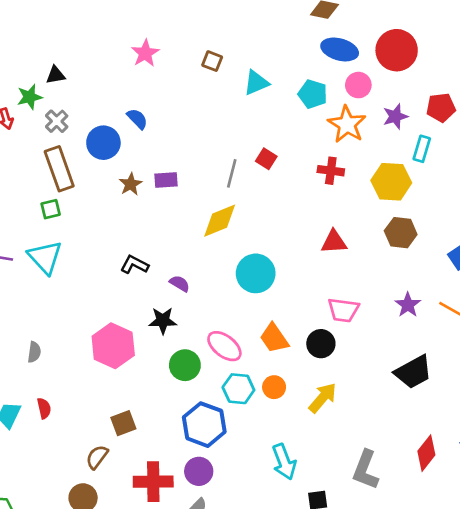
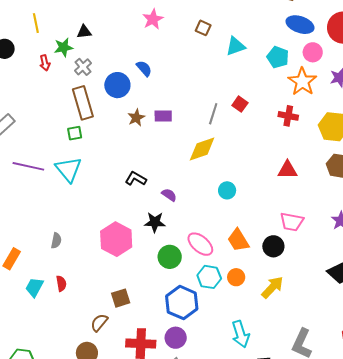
cyan circle: (256, 273) -> (227, 190), size x0.6

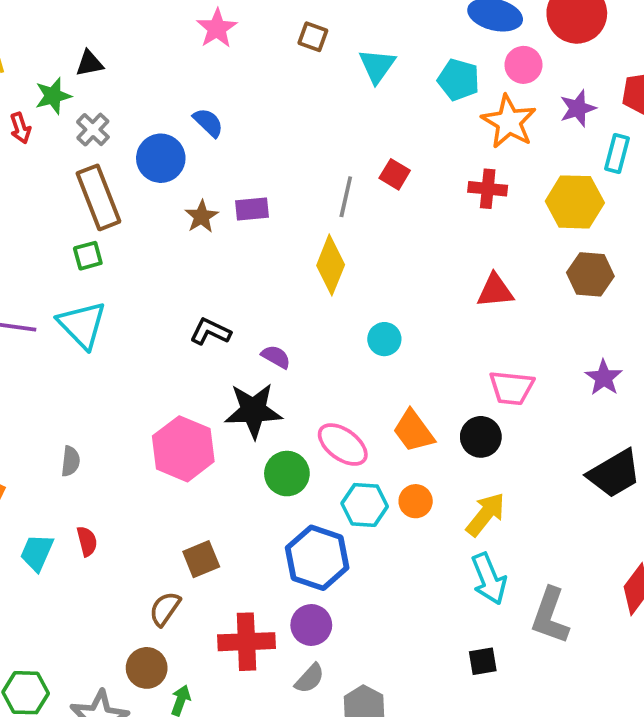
cyan triangle: (236, 46) -> (377, 66), turned -30
yellow diamond: (202, 149) -> (331, 265), turned -44
black star: (155, 222) -> (253, 411), size x1.4
cyan arrow: (241, 334) -> (489, 579), moved

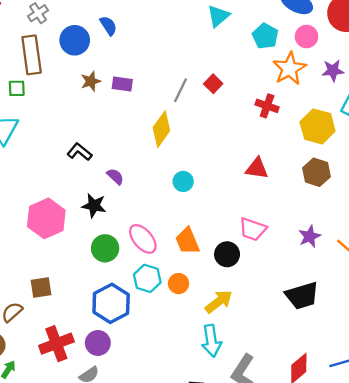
black star: (253, 411) -> (94, 206), size x0.7
red cross: (246, 642) -> (56, 344), turned -32

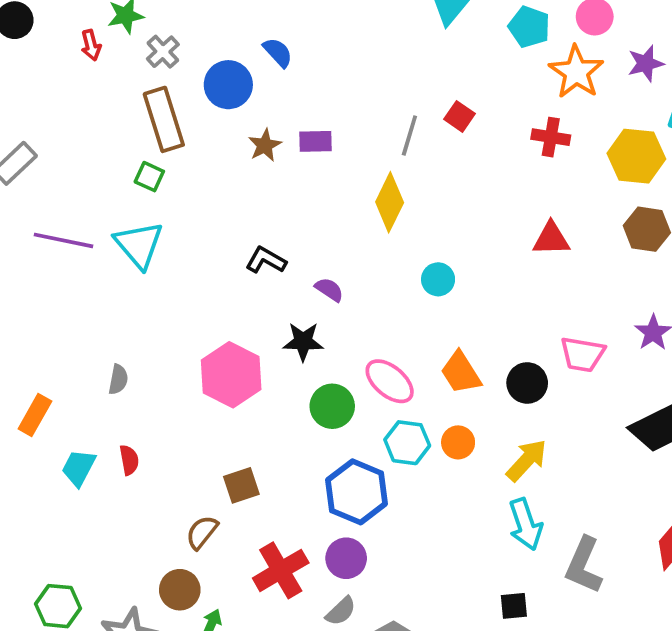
green square: (17, 88) -> (149, 177), turned 36
pink trapezoid: (253, 229) -> (582, 354), moved

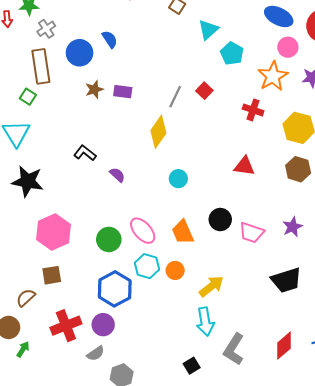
cyan pentagon: (529, 27) -> (232, 53), moved
black star: (303, 342) -> (28, 181), moved, size x1.4
pink hexagon: (231, 375) -> (53, 232), moved
black circle: (527, 383) -> (220, 220), moved
black square: (514, 606) -> (192, 366), turned -35

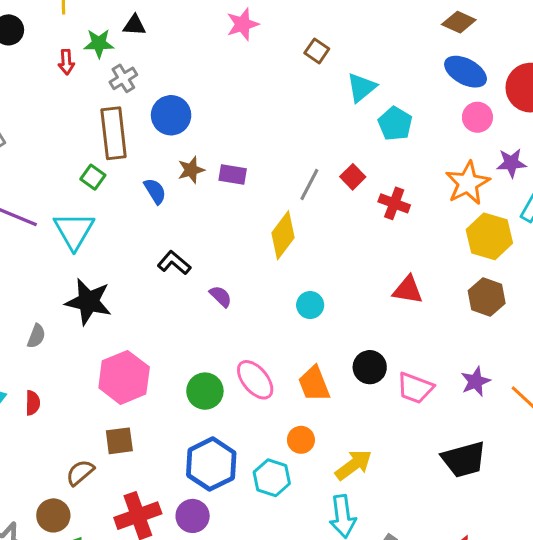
blue semicircle: (110, 39) -> (155, 191), moved
orange star: (273, 76) -> (468, 183), moved
red cross: (253, 110) -> (394, 203), moved
cyan hexagon: (147, 266) -> (272, 478), moved

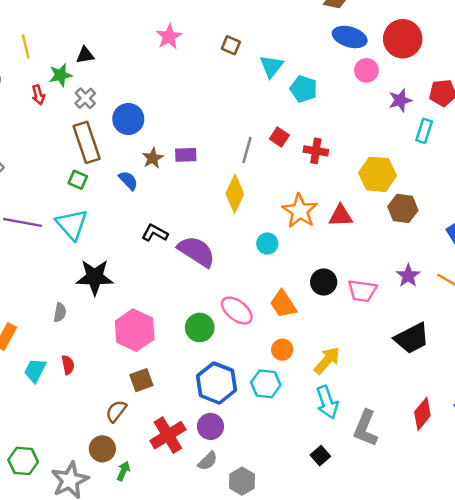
orange star: (468, 183) -> (300, 211), moved
yellow hexagon: (489, 236) -> (378, 174), moved
purple semicircle: (221, 296) -> (196, 251), size x2.0

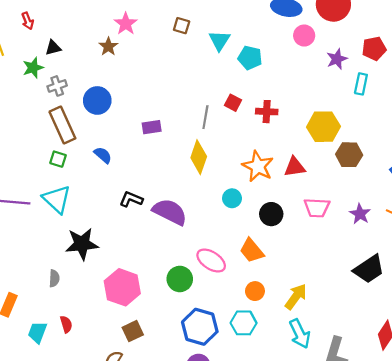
red arrow: (38, 95) -> (28, 21), moved
gray cross: (85, 98) -> (57, 86), turned 30
brown star: (153, 158) -> (108, 46), moved
black circle: (324, 282) -> (271, 214), moved
pink trapezoid: (362, 291) -> (317, 208), moved

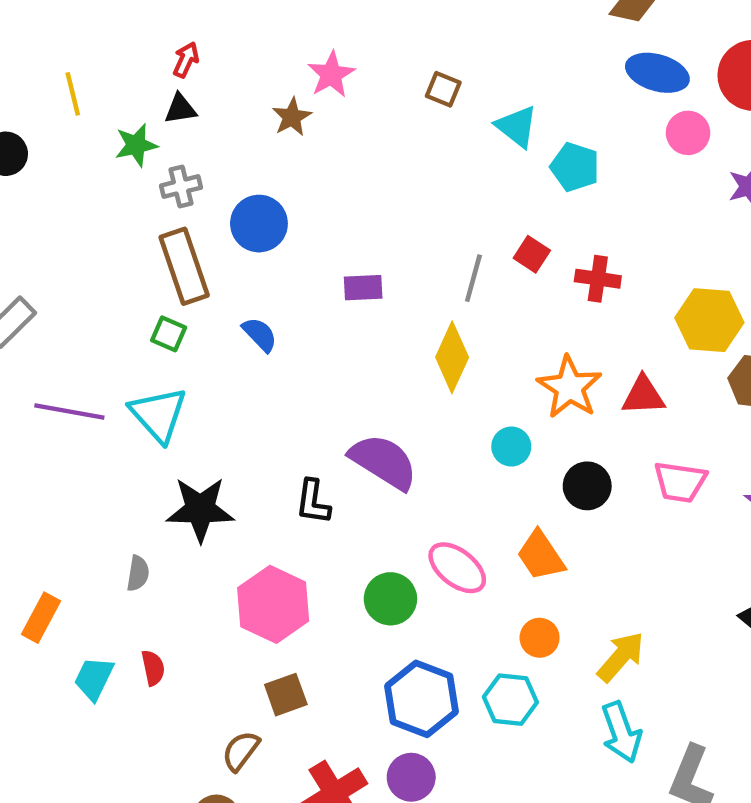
red arrow: (28, 21) -> (186, 60), moved, turned -140
cyan triangle: (220, 41) -> (517, 127), turned -30
black L-shape: (131, 199) -> (313, 502), moved, turned -110

